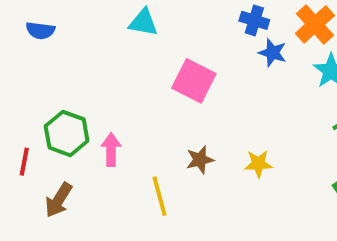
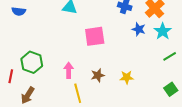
blue star: (273, 53) -> (139, 29), moved
pink square: (194, 81) -> (95, 36), turned -35
pink arrow: (111, 150) -> (69, 70), moved

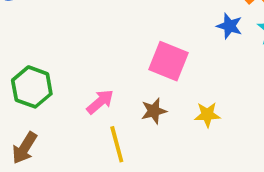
pink square: (95, 36) -> (169, 61), moved, turned 30
pink arrow: (69, 70) -> (100, 102), turned 49

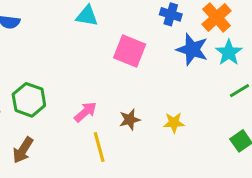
blue star: (230, 26) -> (192, 49), size x1.5
pink square: (169, 61) -> (130, 51), moved

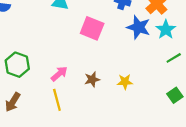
yellow line: (99, 147) -> (57, 100), moved

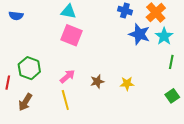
pink square: (92, 28) -> (72, 35), moved
green line: (174, 58) -> (171, 62), turned -48

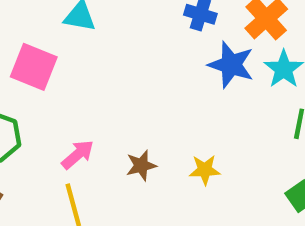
pink square: (72, 35) -> (34, 67), moved

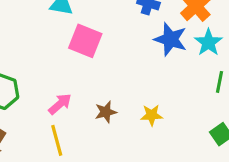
pink square: (34, 67) -> (85, 41), moved

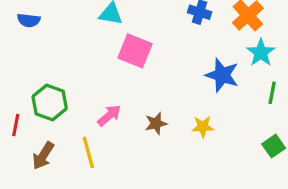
blue star: (171, 39) -> (222, 75), moved
yellow line: (57, 140) -> (88, 152), moved

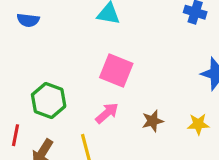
pink square: (135, 51) -> (116, 71), moved
red line: (16, 125) -> (15, 135), moved

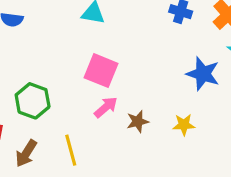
pink arrow: (107, 113) -> (106, 107), moved

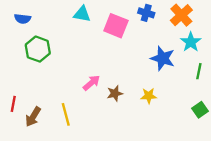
pink square: (101, 71) -> (116, 26), moved
green hexagon: (33, 101) -> (38, 49), moved

